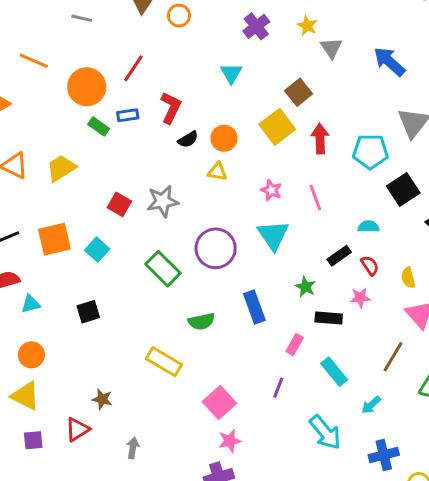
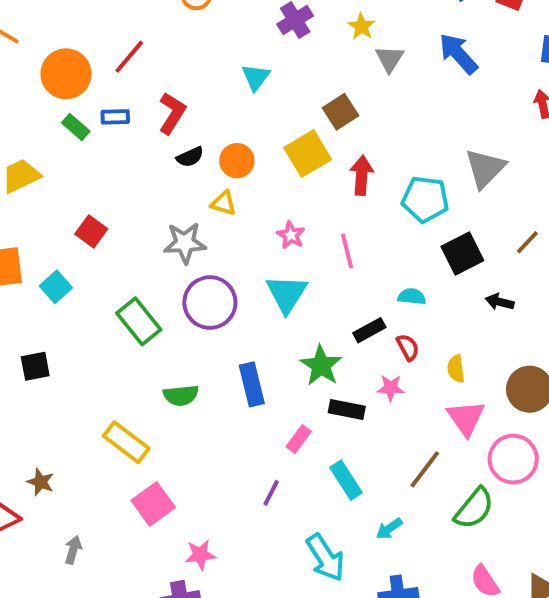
blue arrow: (389, 62) -> (458, 54), moved
gray star: (163, 201) -> (185, 243), moved
green star: (305, 287) -> (321, 366), size x1.5
pink square: (219, 403) -> (153, 504), moved

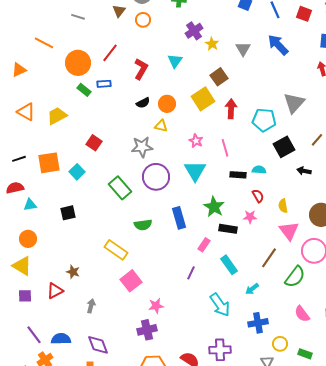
yellow star: (361, 26) -> (212, 44), moved
red L-shape: (172, 113) -> (141, 69), moved
black rectangle: (369, 330) -> (238, 175), moved, turned 35

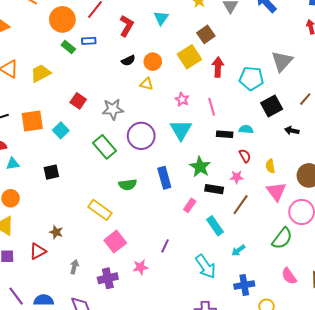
gray star: (142, 147) -> (113, 109), moved
brown line: (269, 258) -> (241, 205), moved
purple line: (191, 273) -> (165, 246), moved
purple cross: (147, 330) -> (108, 278), moved

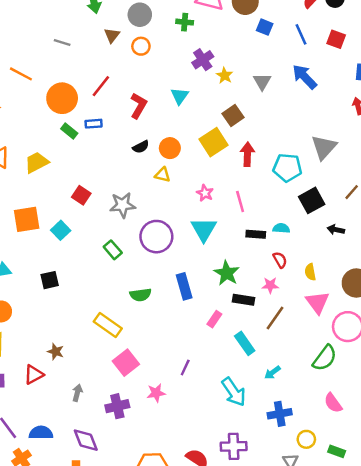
green rectangle: (104, 147) -> (113, 250), size x0.7

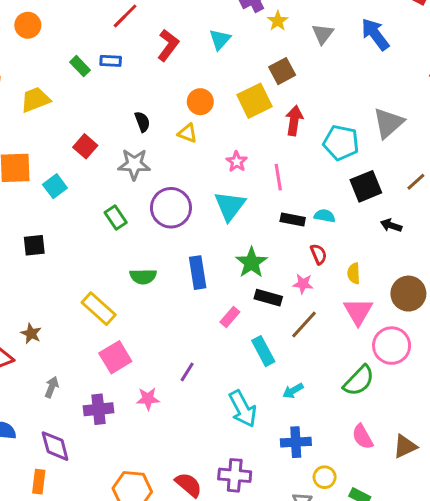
orange circle: (62, 98) -> (28, 25), moved, size x0.7
black semicircle: (141, 147) -> (142, 122), moved, turned -91

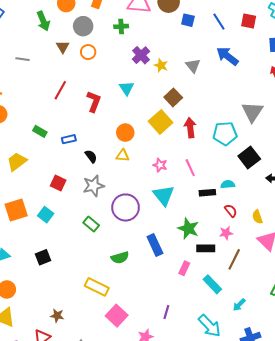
blue rectangle: (111, 61) -> (69, 139), moved

